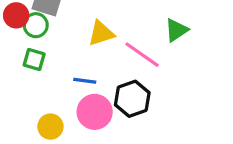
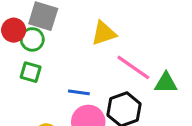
green triangle: (176, 30) -> (166, 83), moved, turned 35
yellow triangle: (101, 33) -> (104, 33), moved

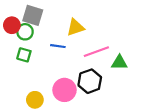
pink line: (133, 67) -> (96, 52), turned -55
blue line: (79, 92) -> (58, 46), moved

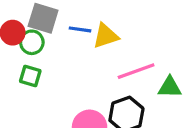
blue line: (58, 46) -> (80, 29), moved

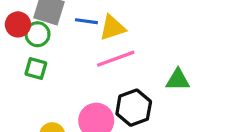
pink line: (136, 71) -> (116, 59), moved

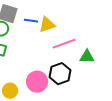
pink line: (116, 59) -> (64, 44), moved

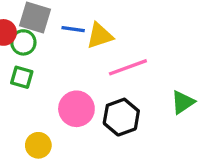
green triangle: (87, 57) -> (183, 102), moved, turned -35
pink circle: (37, 82) -> (76, 109), moved

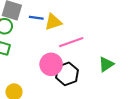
pink circle: (76, 109) -> (51, 64), moved

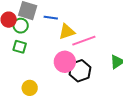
yellow triangle: (53, 22) -> (67, 32), moved

